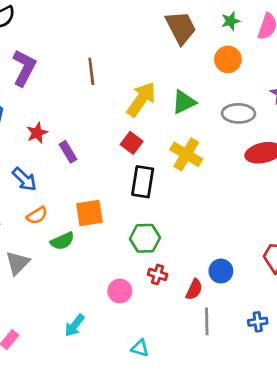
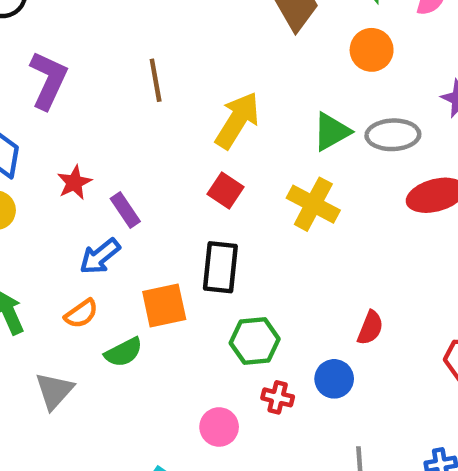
green triangle: (184, 102) -> (332, 132), moved
blue arrow: (24, 179) -> (100, 256), moved, turned 100
black rectangle: (143, 182) -> (220, 267), moved
blue circle: (221, 271) -> (334, 379), moved
red semicircle: (194, 289) -> (370, 328), moved

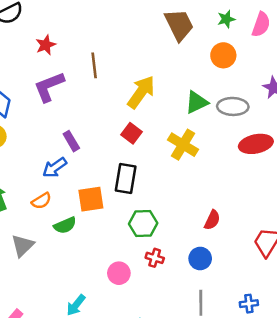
purple L-shape: (48, 80) -> (49, 87), moved, turned -140
red star: (74, 182) -> (46, 45), moved
blue circle: (334, 379) -> (200, 259), moved

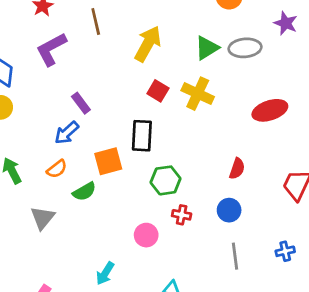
red square: (131, 133) -> (158, 91), moved
red ellipse: (256, 144) -> (270, 110), moved

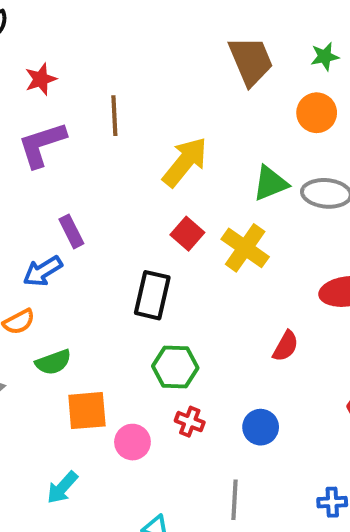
orange square: (108, 161) -> (87, 411), moved
red semicircle: (237, 169) -> (286, 346), moved
gray line: (235, 256) -> (234, 500), moved

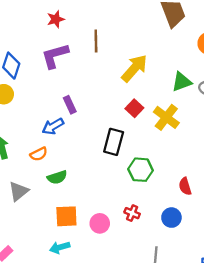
red semicircle: (286, 346) -> (185, 186), moved, turned 132
green hexagon: (175, 367) -> (141, 170), moved
orange square: (87, 411) -> (66, 216), moved
cyan arrow: (62, 488) -> (60, 247), turned 30

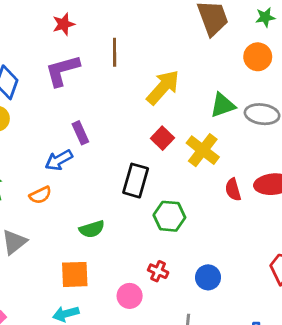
green semicircle: (57, 177) -> (92, 229), moved
red semicircle: (185, 186) -> (233, 190), moved
pink circle: (100, 223) -> (130, 296), moved

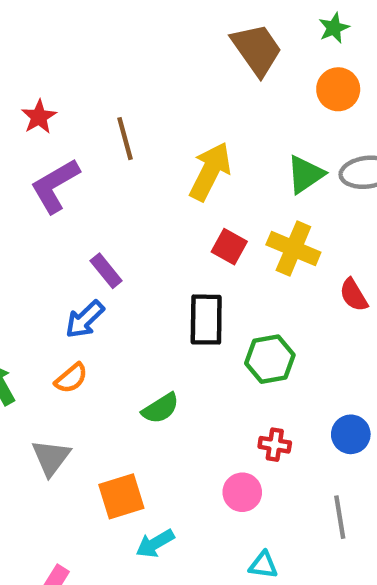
orange square: (75, 274) -> (121, 496), moved

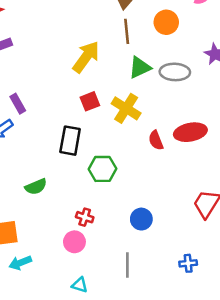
brown line: (125, 139) -> (127, 31), moved
red square: (229, 247) -> (90, 101), turned 30
red cross: (275, 445) -> (85, 217), moved

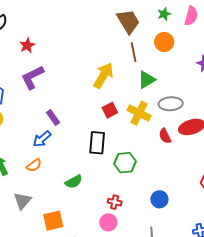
gray ellipse: (175, 72) -> (171, 104), moved

